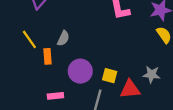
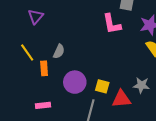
pink rectangle: (55, 96) -> (43, 105), moved

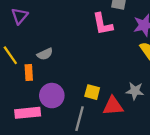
gray semicircle: (59, 51) -> (45, 54), turned 40
purple circle: (75, 82) -> (52, 96), moved
pink rectangle: (43, 105) -> (28, 113), size x1.5

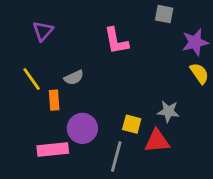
pink L-shape: (103, 24) -> (116, 41), moved
gray star: (135, 91) -> (168, 111), moved

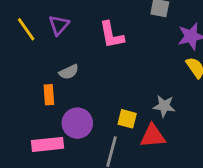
purple triangle: (43, 31) -> (59, 25), moved
yellow line: (32, 79) -> (26, 29), moved

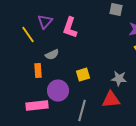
yellow line: (26, 29) -> (28, 35), moved
pink L-shape: (111, 35) -> (70, 28), moved, turned 30
yellow square: (127, 119) -> (83, 75), moved, turned -32

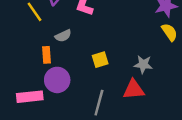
purple circle: (58, 91) -> (57, 80), moved
pink rectangle: (37, 106) -> (30, 97), moved

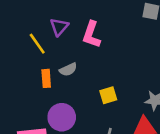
orange rectangle: (46, 55) -> (46, 78), moved

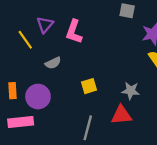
orange rectangle: (46, 78) -> (12, 91), moved
purple circle: (62, 117) -> (38, 97), moved

